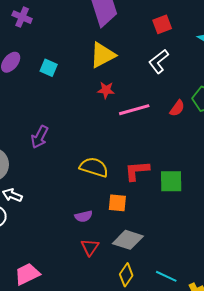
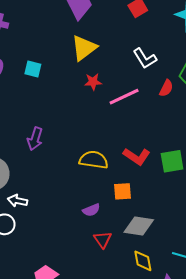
white L-shape: (159, 61) -> (145, 58), moved, turned -75
red L-shape: (137, 171) -> (137, 156), turned -132
yellow diamond: (126, 275) -> (143, 261), turned -35

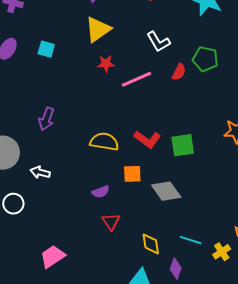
white arrow: (18, 201) -> (40, 172), moved
gray diamond: (139, 226) -> (166, 191), moved, turned 44

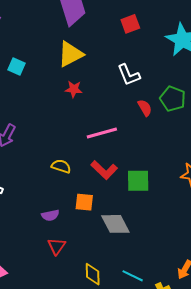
red semicircle: (179, 72) -> (145, 108), turned -66
pink line: (137, 79) -> (102, 133), moved
yellow semicircle: (104, 142) -> (61, 166), size x0.7

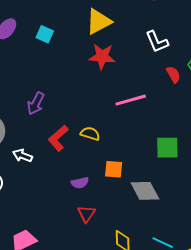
red star: (74, 89) -> (102, 56), size x1.5
red L-shape: (104, 170) -> (58, 138), moved, turned 96

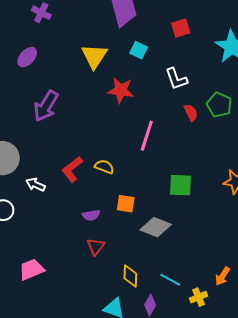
yellow triangle: (99, 21) -> (94, 56), moved, turned -32
cyan square: (45, 34) -> (139, 50), moved
pink line: (131, 100) -> (147, 136), turned -60
purple arrow: (36, 103) -> (46, 106), moved, size x1.4
gray diamond: (145, 191) -> (156, 227), turned -44

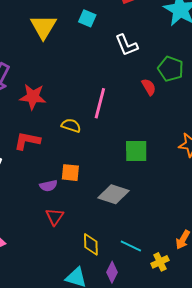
red star: (121, 90) -> (33, 97), moved
red semicircle: (191, 113) -> (149, 87), moved
yellow semicircle: (104, 167) -> (71, 126), moved
red L-shape: (72, 169) -> (27, 141), turned 52
orange square: (126, 204) -> (70, 173), moved

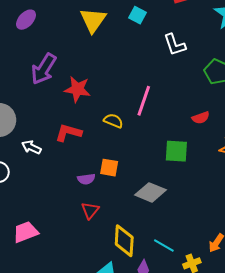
red semicircle: (149, 87) -> (201, 118), moved, turned 96
yellow diamond: (91, 244) -> (124, 241), size x1.4

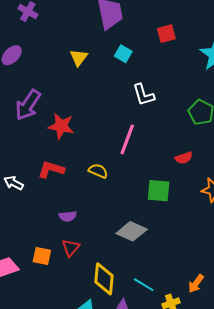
yellow triangle: (93, 20) -> (79, 58), size x0.7
white L-shape: (175, 45) -> (144, 95), moved
yellow semicircle: (113, 121) -> (98, 171), moved
orange square: (109, 168) -> (42, 256), moved

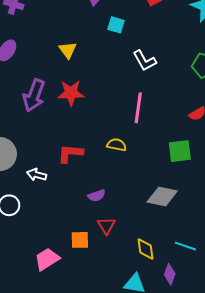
yellow triangle: (79, 58) -> (68, 50), moved
red star: (61, 126) -> (71, 93), moved
yellow diamond: (104, 279) -> (145, 249), size x0.7

